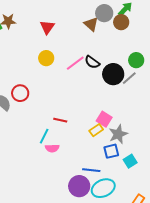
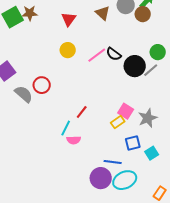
brown triangle: (91, 24) -> (103, 13), moved
red line: (60, 120) -> (82, 112), turned -64
gray star: (118, 134) -> (148, 118), moved

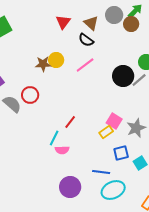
brown star: (30, 13) -> (43, 64), moved
red triangle: (69, 19) -> (63, 22), moved
black semicircle: (114, 54) -> (86, 40), moved
purple circle: (101, 178) -> (70, 187), moved

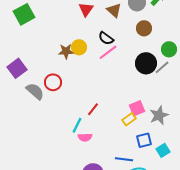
brown circle: (131, 24) -> (144, 28), moved
black semicircle: (86, 40) -> (106, 38), moved
pink square: (114, 121) -> (137, 108), turned 35

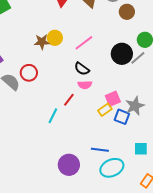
brown circle: (144, 28) -> (127, 12), moved
black semicircle: (106, 38) -> (82, 69), moved
pink semicircle: (85, 137) -> (85, 85), moved
blue square: (144, 140) -> (122, 117), moved, turned 35
cyan square: (163, 150) -> (141, 149), moved, turned 32

